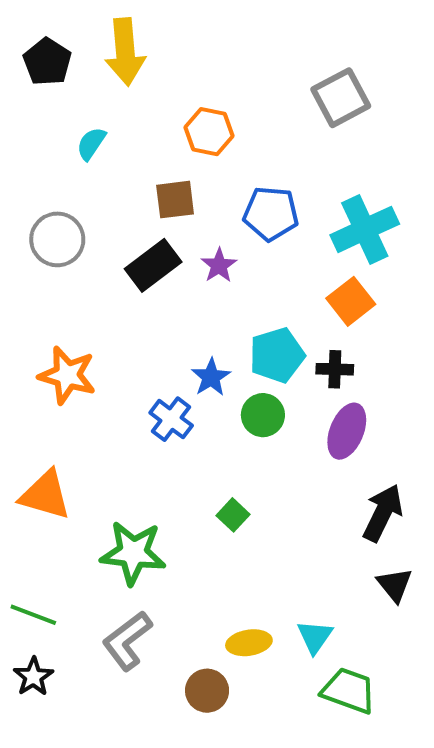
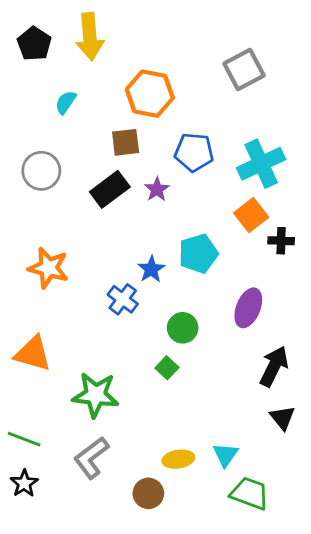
orange hexagon: (209, 132) -> (150, 94), size x1.4
black cross: (335, 369) -> (281, 241), moved
green circle: (263, 415) -> (183, 328), moved

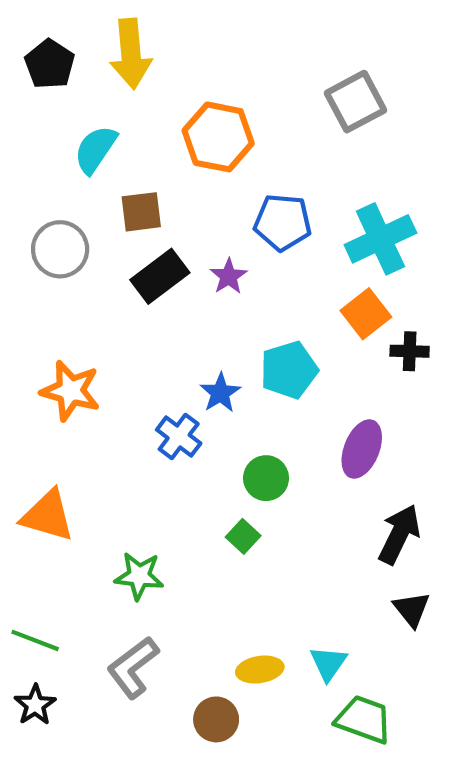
cyan semicircle: (66, 102) -> (95, 149), size x1.4
brown square: (126, 142) -> (141, 212), moved
green star: (96, 395) -> (139, 576), size x0.7

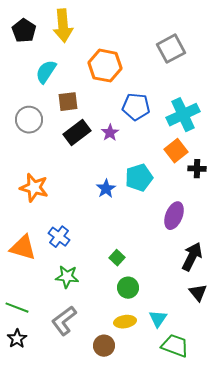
blue cross: (179, 437) -> (59, 237), moved
green circle: (266, 478) -> (128, 288), moved

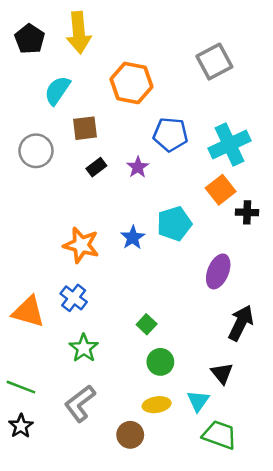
black rectangle: (77, 133) -> (96, 167), size x0.6
orange star: (34, 188) -> (81, 245), moved
green star: (67, 277) -> (84, 348), turned 30
black triangle: (198, 293) -> (222, 373), moved

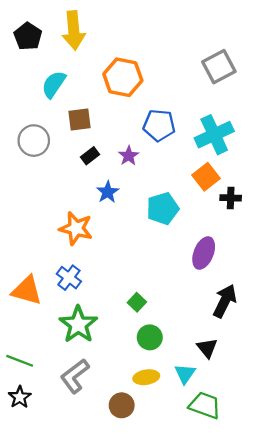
gray square: (214, 62) -> (219, 67), moved
blue star: (133, 238) -> (108, 192), moved
green star: (84, 348) -> (78, 324), size x1.4

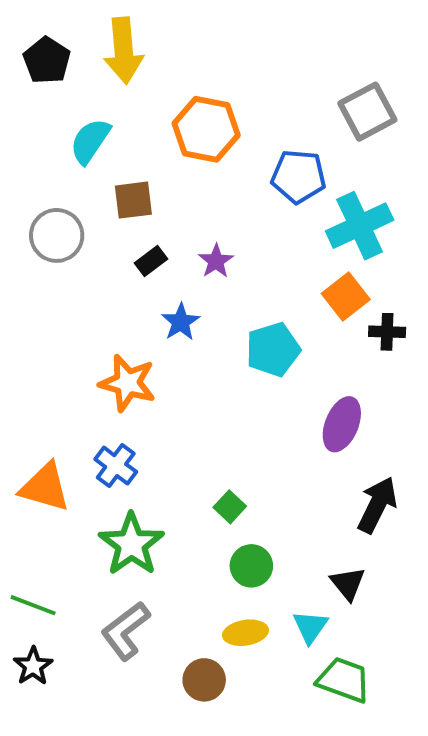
blue pentagon: (159, 125) -> (299, 176), moved

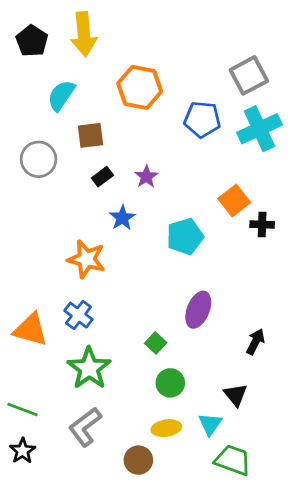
cyan cross: (360, 226) -> (259, 129), moved
purple ellipse: (342, 424) -> (198, 310), moved
black arrow: (377, 505) -> (255, 342), size x0.7

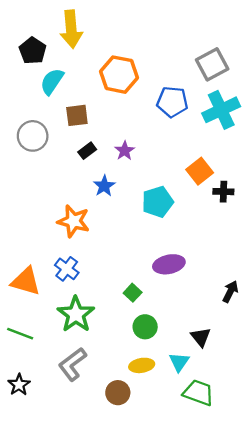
black pentagon: (32, 41) -> (33, 51), moved
purple ellipse: (198, 310) -> (169, 264), turned 56
black arrow: (255, 342) -> (230, 292), moved
green line: (23, 410) -> (20, 334), moved

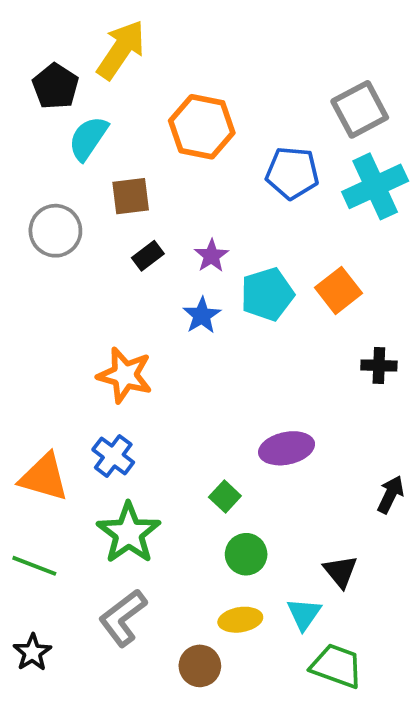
yellow arrow: (71, 29) -> (121, 50), turned -141
blue star: (104, 186) -> (202, 315), moved
black cross: (223, 192) -> (379, 366), moved
cyan pentagon: (158, 202) -> (267, 294), moved

